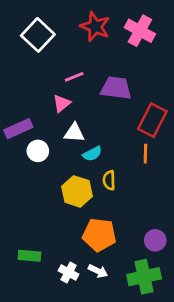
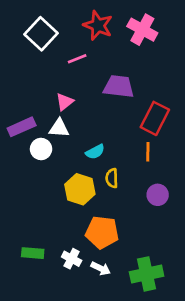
pink line: (74, 77) -> (77, 59), moved
white triangle: (74, 133) -> (59, 128), moved
purple circle: (155, 240) -> (158, 195), moved
white cross: (69, 272) -> (72, 259), moved

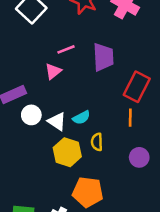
pink line: (77, 59) -> (66, 49), moved
purple trapezoid: (119, 87) -> (103, 57), turned 80
white triangle: (59, 128) -> (57, 121), moved, turned 30

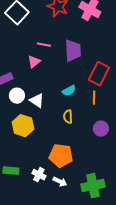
pink line: (66, 49) -> (44, 45), turned 32
cyan semicircle: (81, 118) -> (69, 91), moved
yellow hexagon: (67, 152) -> (23, 126), moved

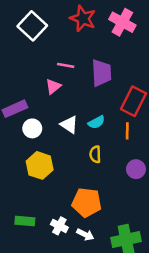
white triangle: (37, 101) -> (69, 125), moved

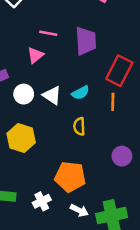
white circle: (32, 128) -> (24, 94), moved
purple circle: (136, 169) -> (122, 156), moved
white cross: (59, 226) -> (42, 201), turned 35
white arrow: (85, 235) -> (79, 210), moved

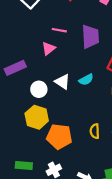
white circle: (24, 94) -> (39, 89), moved
yellow semicircle: (79, 126) -> (95, 131), moved
orange pentagon: (70, 177) -> (59, 137), moved

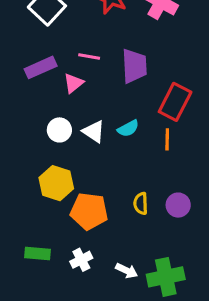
purple rectangle: (15, 68) -> (41, 67), moved
white circle: (39, 89) -> (59, 130), moved

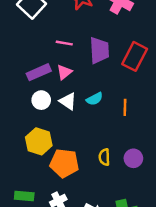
purple rectangle: (41, 67) -> (39, 72), moved
pink triangle: (73, 83) -> (64, 72), moved
red rectangle: (175, 102) -> (135, 56), moved

